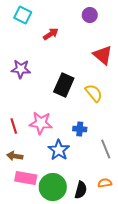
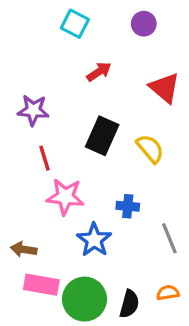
cyan square: (23, 15) -> (75, 24), moved
red arrow: (51, 34) -> (99, 72), moved
red line: (14, 126) -> (44, 158), moved

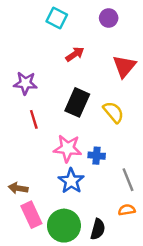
red triangle: (165, 88) -> (124, 66), turned 30
pink star: (65, 197) -> (68, 148), moved
pink rectangle: (41, 285) -> (31, 215), turned 55
orange semicircle: (168, 293) -> (127, 210), moved

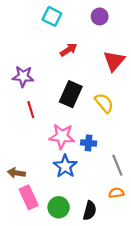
green circle: (64, 226) -> (59, 207), size x0.7

